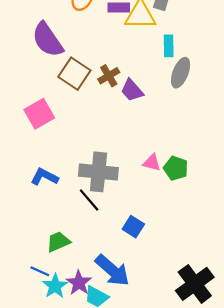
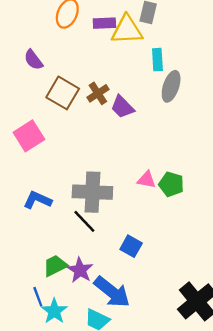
purple semicircle: (48, 40) -> (33, 60), size x0.6
blue line: (40, 271) -> (38, 297), turned 48
purple star: (79, 283) -> (80, 270), moved

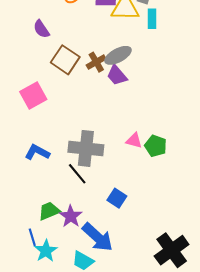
cyan rectangle: (157, 60) -> (152, 19), moved
gray ellipse: (171, 86) -> (118, 55), moved, turned 40

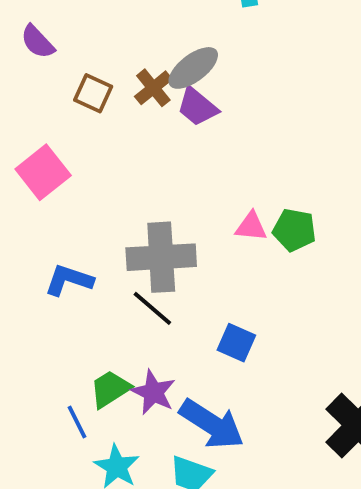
brown square: (65, 60) -> (93, 93), size x0.7
blue line: (32, 237) -> (77, 422), moved

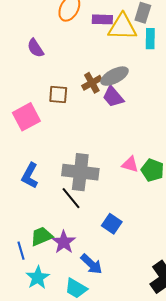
brown square: (93, 93) -> (58, 94), moved, turned -30
blue L-shape: (69, 280) -> (30, 176), turned -90
blue arrow: (212, 424) -> (91, 264), size x0.7

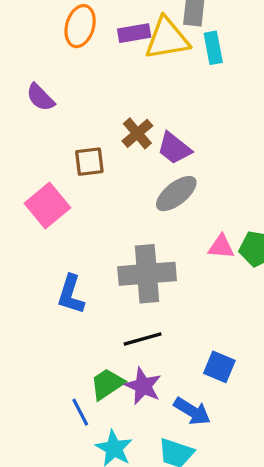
gray ellipse: (115, 76) -> (176, 194), moved
black line: (71, 198) -> (143, 339), moved, turned -55
blue square: (112, 224) -> (219, 367), moved

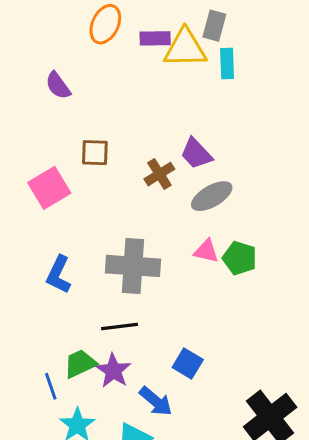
brown cross: (137, 133) -> (159, 174), moved
purple trapezoid: (174, 148) -> (196, 154), moved
gray ellipse: (176, 194) -> (212, 196), moved

